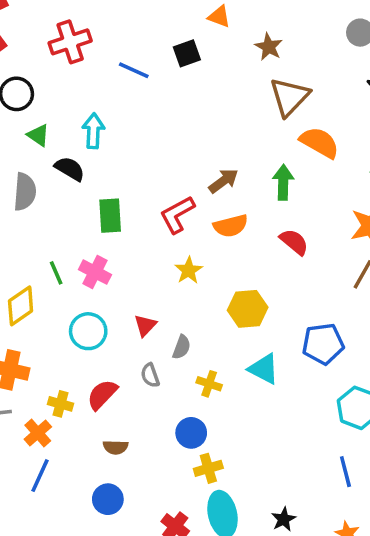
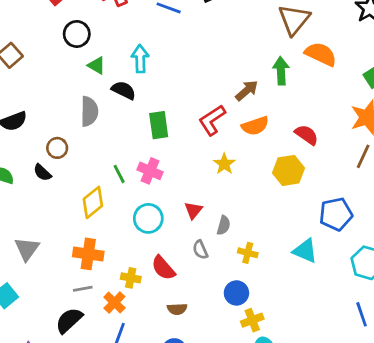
green arrow: (283, 182) -> (281, 71), moved
yellow hexagon: (248, 309) -> (289, 170), moved
cyan triangle: (264, 369) -> (305, 251), moved
red semicircle: (102, 395) -> (163, 268), turned -80

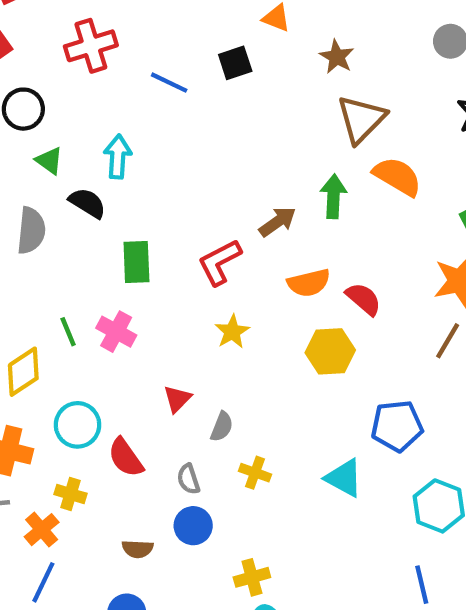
orange semicircle: (255, 126) -> (309, 283), moved
cyan circle: (148, 218) -> (77, 425), moved
gray semicircle: (200, 250) -> (188, 479), moved
red semicircle: (163, 268) -> (126, 458), moved
blue circle: (236, 293) -> (193, 526), moved

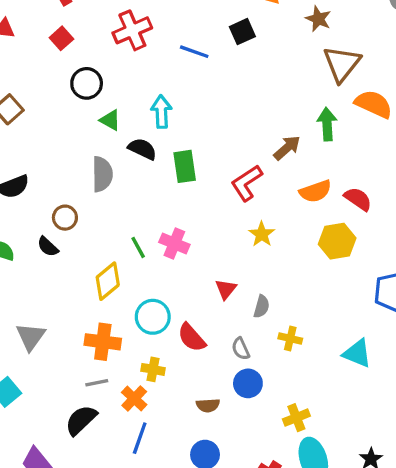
green rectangle: (136, 262) -> (185, 166), moved
cyan triangle: (344, 478) -> (357, 353), moved

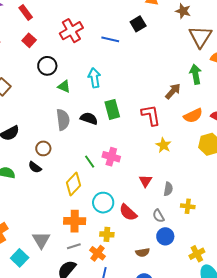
black semicircle: (142, 149) -> (89, 118), moved
red L-shape: (247, 183) -> (151, 115), turned 120
gray triangle: (31, 337) -> (41, 240), moved

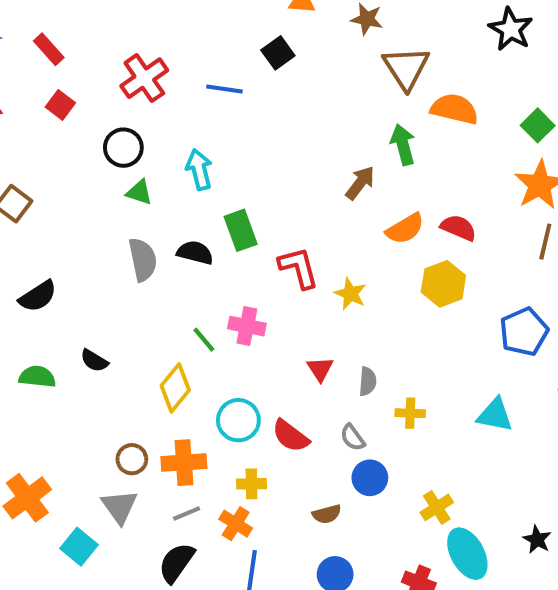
black circle: (47, 66) -> (123, 148), moved
red L-shape: (151, 115) -> (299, 268), moved
brown circle: (43, 148) -> (132, 459), moved

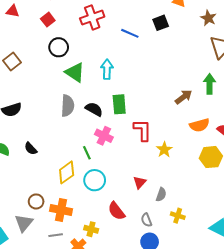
black circle: (123, 148) -> (59, 47), moved
green triangle: (139, 192) -> (75, 72), size x1.5
pink cross: (247, 326) -> (104, 136), moved
cyan circle: (238, 420) -> (95, 180), moved

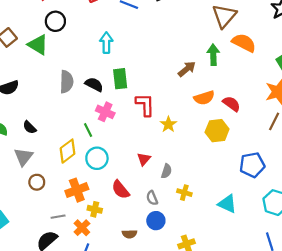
green triangle: (75, 72) -> (38, 45), moved
orange cross: (61, 210) -> (77, 190), moved, turned -30
gray triangle: (24, 223) -> (23, 157), moved

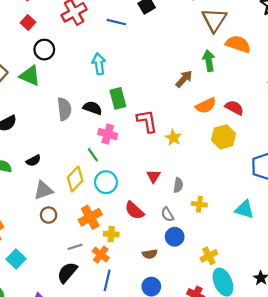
black semicircle: (30, 127) -> (33, 161), turned -64
gray triangle: (23, 157) -> (43, 190), moved, turned 42

